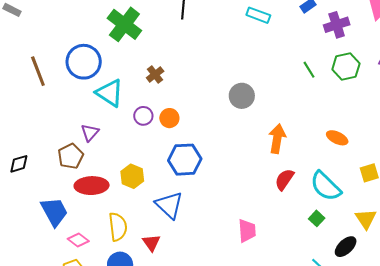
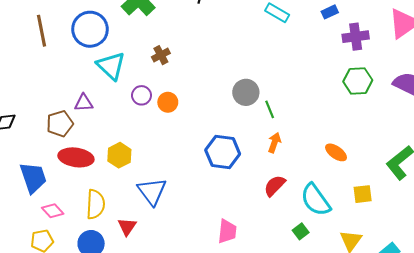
green line: (309, 70) -> (270, 109), moved
purple triangle: (90, 133) -> (84, 103), turned 36
orange arrow: (277, 139) -> (274, 143), size x0.7
blue hexagon: (185, 160) -> (223, 152), moved

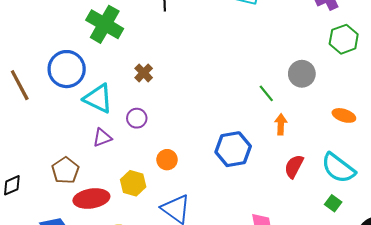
gray circle: (246, 92) -> (302, 74), moved
orange circle: (168, 102) -> (167, 160), moved
purple triangle: (84, 103) -> (102, 138), moved

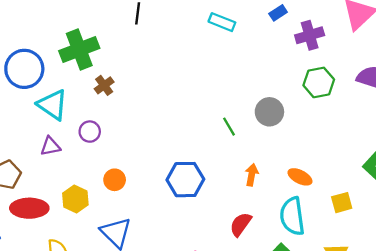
green cross: (105, 24) -> (79, 50), moved, turned 30
orange ellipse: (344, 115) -> (300, 177), moved
orange arrow: (281, 124) -> (252, 175), moved
red semicircle: (294, 166) -> (241, 224), moved
cyan semicircle: (338, 168) -> (292, 216), turned 36

